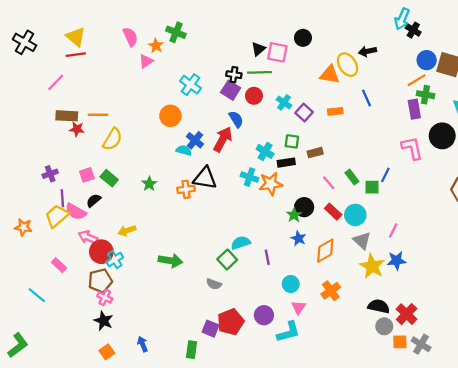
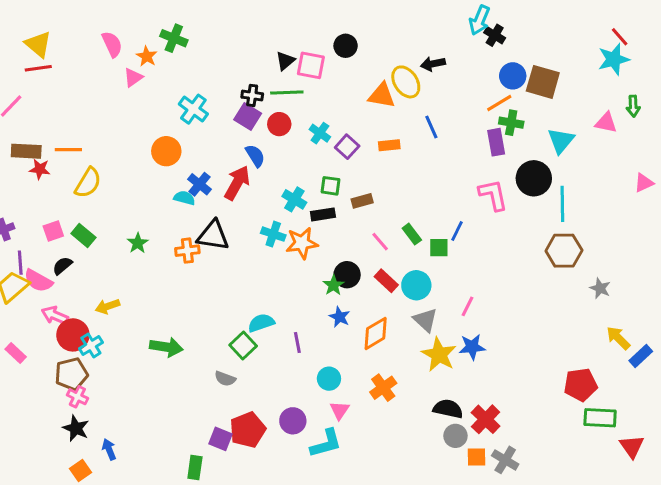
blue arrow: (143, 344) -> (109, 449), moved

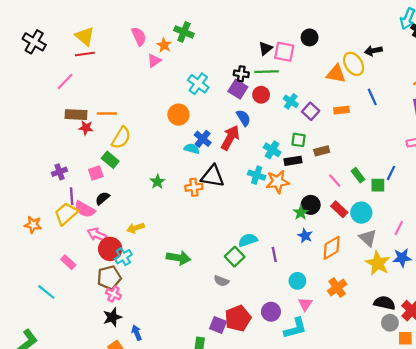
green rectangle: (83, 236) -> (110, 160), moved
black star: (76, 428) -> (112, 317), turned 30

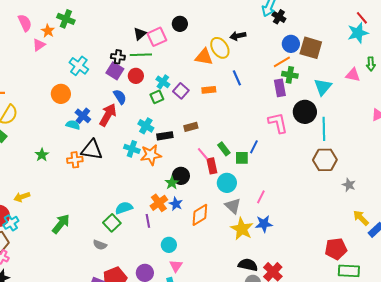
pink square: (284, 52) -> (157, 37), turned -36
green square: (299, 140) -> (157, 97), moved, turned -32
red rectangle: (339, 209) -> (212, 166), moved, turned 35
green arrow: (178, 258) -> (61, 224), turned -60
orange cross: (337, 287) -> (159, 203), moved

